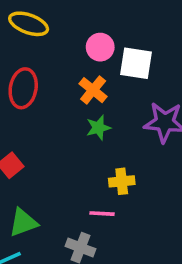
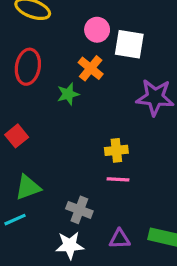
green star: (98, 128) -> (68, 94), moved
pink line: (102, 214) -> (118, 179), moved

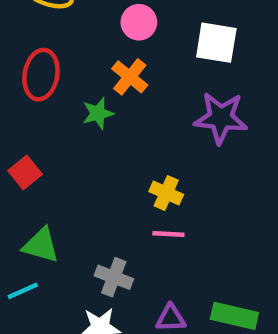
white square: (129, 44) -> (216, 43), moved
yellow cross: (116, 150) -> (166, 193), turned 30
green triangle: (28, 187) -> (41, 245), turned 36

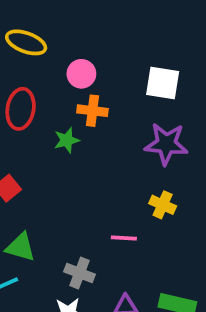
pink circle: (139, 22) -> (81, 74), moved
orange cross: (130, 77) -> (92, 111), turned -32
yellow cross: (166, 193) -> (163, 205), moved

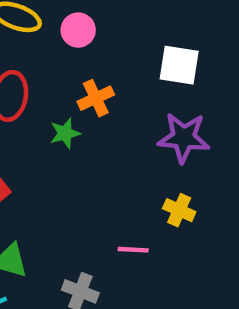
pink circle: (81, 74) -> (78, 30), moved
orange cross: (92, 111) -> (96, 98), turned -32

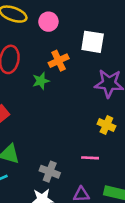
white square: (179, 65) -> (93, 42), moved
pink line: (133, 250) -> (90, 158), moved

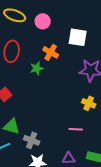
orange cross: (59, 61) -> (51, 52), turned -35
gray cross: (50, 172) -> (32, 140), moved

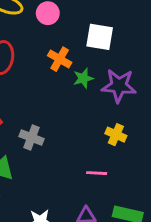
green star: (37, 68) -> (83, 78), moved
gray cross: (32, 140) -> (31, 138), moved

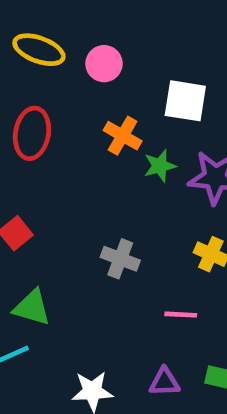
gray cross: (31, 138) -> (120, 259), moved

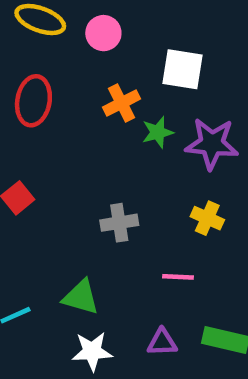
orange cross: (123, 136) -> (121, 103), turned 33
gray cross: (120, 259) -> (119, 223), turned -30
green triangle: (32, 308) -> (81, 297), moved

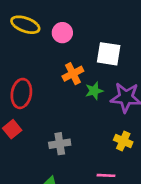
red ellipse: (33, 101) -> (21, 93), moved
gray cross: (119, 223) -> (60, 144), moved

